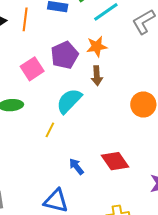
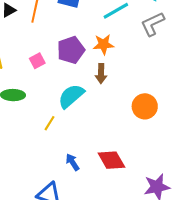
pink square: (32, 69) -> (37, 61), size x0.7

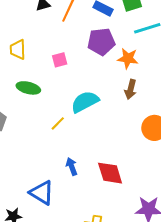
purple pentagon: (71, 50) -> (101, 42), moved
brown arrow: (101, 74) -> (131, 89), moved

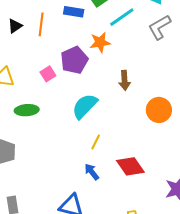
purple pentagon: (101, 42) -> (74, 60), moved
orange star: (128, 58) -> (100, 42), moved
yellow line: (58, 123) -> (96, 142), moved

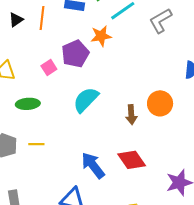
brown arrow: (125, 80) -> (131, 115), moved
yellow line: (96, 142) -> (36, 144), moved, turned 63
blue arrow: (92, 172) -> (93, 165), size x1.6

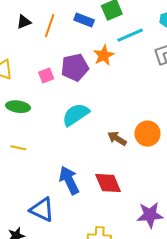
orange star: (101, 36) -> (104, 55), turned -30
brown arrow: (131, 115) -> (117, 138), turned 114

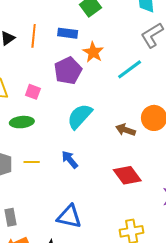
blue rectangle: (84, 20) -> (68, 33), moved
cyan line: (130, 35) -> (130, 69), moved
pink square: (46, 76) -> (33, 92), moved, turned -35
blue arrow: (69, 180) -> (70, 160), moved, size x0.7

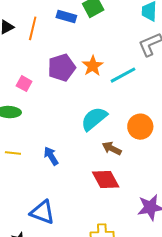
blue rectangle: (68, 33) -> (66, 16), moved
orange star: (93, 52) -> (93, 66), moved
cyan semicircle: (80, 116) -> (94, 119), moved
brown arrow: (126, 130) -> (112, 148), moved

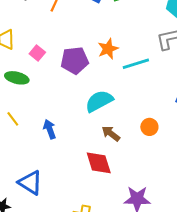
purple pentagon: (62, 68) -> (75, 60), moved
orange circle: (140, 127) -> (149, 127), moved, size x0.7
yellow line: (13, 153) -> (13, 119), turned 35

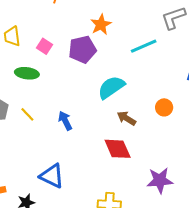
orange star: (108, 49) -> (101, 25), moved

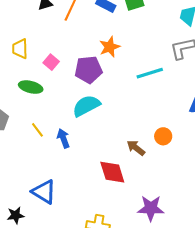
cyan semicircle: (111, 87) -> (86, 106), moved
yellow line: (27, 114) -> (37, 130), moved
brown arrow: (126, 118) -> (136, 148), moved

